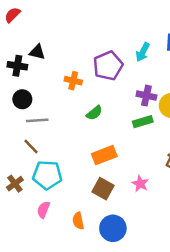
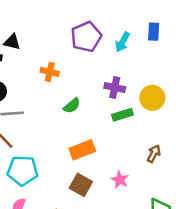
purple pentagon: (108, 66) -> (86, 37), moved
purple cross: (146, 96) -> (115, 87), moved

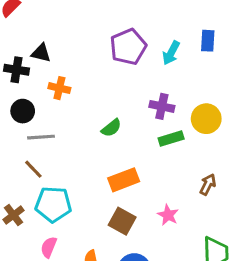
orange cross: (50, 72) -> (59, 88), moved

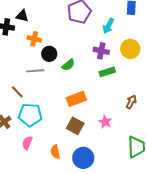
cyan arrow: (171, 53) -> (108, 26), moved
black circle: (23, 111) -> (49, 54), moved
yellow circle: (206, 119) -> (130, 49), moved
gray line: (41, 137) -> (35, 71), moved

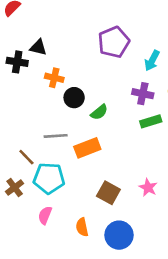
gray line: (35, 71) -> (56, 136), moved
brown line: (17, 92) -> (26, 157), moved
orange rectangle: (76, 99) -> (87, 148), moved

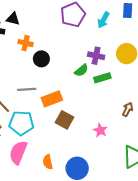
cyan arrow: (152, 61) -> (103, 20), moved
green semicircle: (99, 112) -> (81, 70), moved
brown square: (108, 193) -> (65, 120), moved
pink semicircle: (45, 215) -> (18, 152), size x1.6

